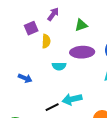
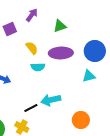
yellow semicircle: (46, 41) -> (32, 48), moved, turned -40

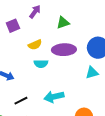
yellow semicircle: (32, 48) -> (35, 45), turned 104
black line: (31, 108) -> (21, 101), moved

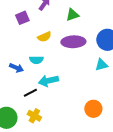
cyan semicircle: (41, 64) -> (36, 60), moved
cyan arrow: (54, 97) -> (48, 81), moved

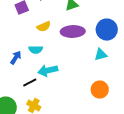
blue arrow: (16, 68) -> (16, 58), turned -80
orange circle: (93, 109) -> (100, 90), moved

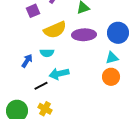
yellow semicircle: (44, 27) -> (55, 30), size x1.6
orange circle: (100, 90) -> (111, 77), moved

